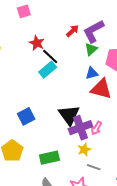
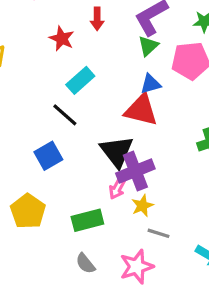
red arrow: (72, 31) -> (97, 19), moved, turned 136
black line: (50, 57) -> (65, 115), moved
red triangle: (101, 89) -> (141, 110), moved
pink arrow: (97, 128) -> (117, 188), moved

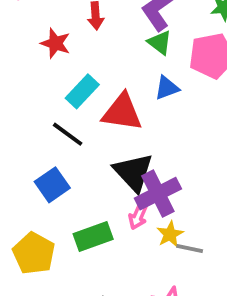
green triangle: (148, 46) -> (160, 43), turned -35
red triangle: (141, 110) -> (122, 112), moved
green rectangle: (87, 220) -> (93, 236), moved
gray line: (158, 233) -> (190, 249), moved

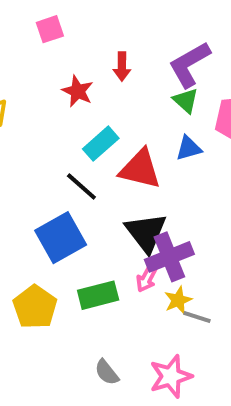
blue square: (52, 185) -> (61, 238), size x1.4

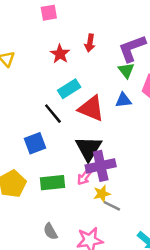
blue square: (61, 238) -> (35, 143), size x0.7

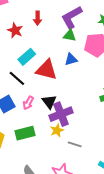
green triangle: (126, 70) -> (70, 35), turned -32
black triangle: (89, 148) -> (49, 102), size x0.7
pink arrow: (85, 177) -> (28, 103), moved
yellow star: (102, 194) -> (57, 130), moved

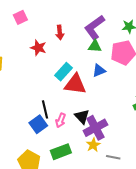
cyan rectangle: (27, 57) -> (64, 72), moved
black line: (17, 78) -> (45, 109), moved, turned 42

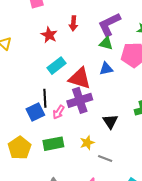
cyan rectangle: (64, 72) -> (56, 66), moved
black triangle: (82, 117) -> (110, 122), moved
purple cross: (95, 128) -> (80, 100), moved

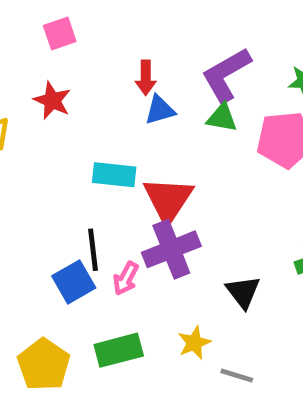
red star: (49, 35) -> (52, 100), moved
cyan rectangle: (56, 66) -> (114, 175), turned 48
blue triangle: (106, 69) -> (160, 110), moved
red triangle: (80, 78) -> (168, 200), turned 50

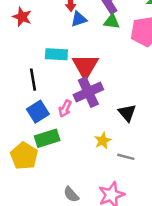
black line: (93, 250) -> (33, 80), moved
green rectangle: (119, 350) -> (47, 138), moved

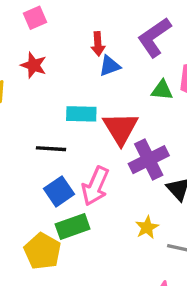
green triangle: (112, 22) -> (162, 90), moved
black line: (33, 80) -> (51, 149), turned -75
purple cross: (88, 92) -> (149, 160), moved
pink arrow: (65, 109) -> (95, 186), size x1.6

